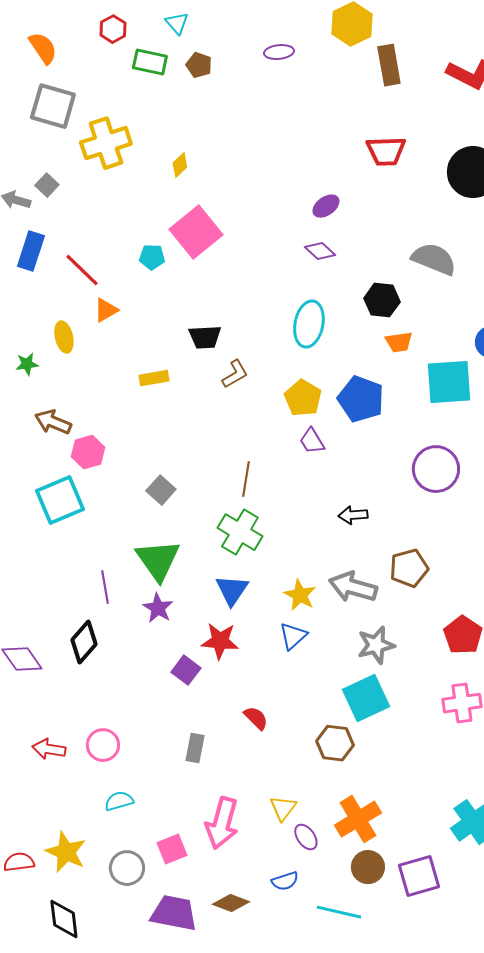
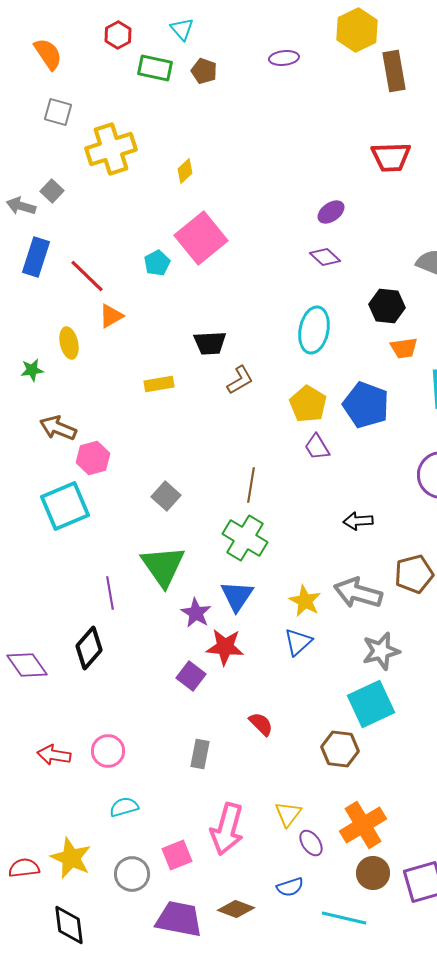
gray square: (53, 106) -> (58, 112), size x0.6
cyan pentagon: (152, 257) -> (157, 263), turned -30
purple star: (158, 608) -> (196, 613), moved

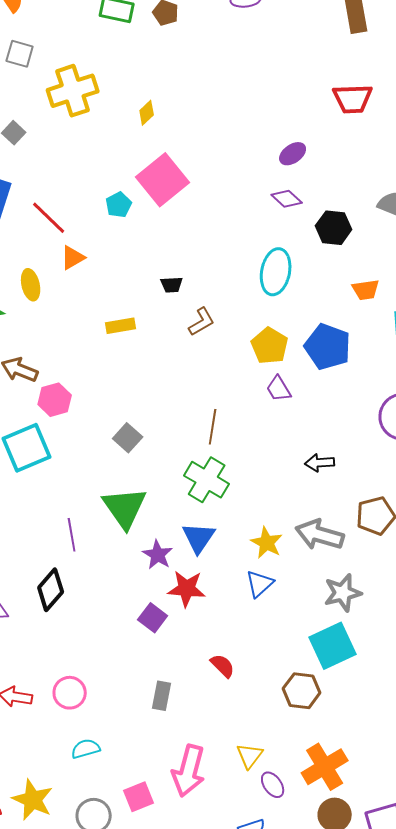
black hexagon: (387, 306) -> (334, 228), moved
black trapezoid: (210, 343) -> (172, 285), size x0.7

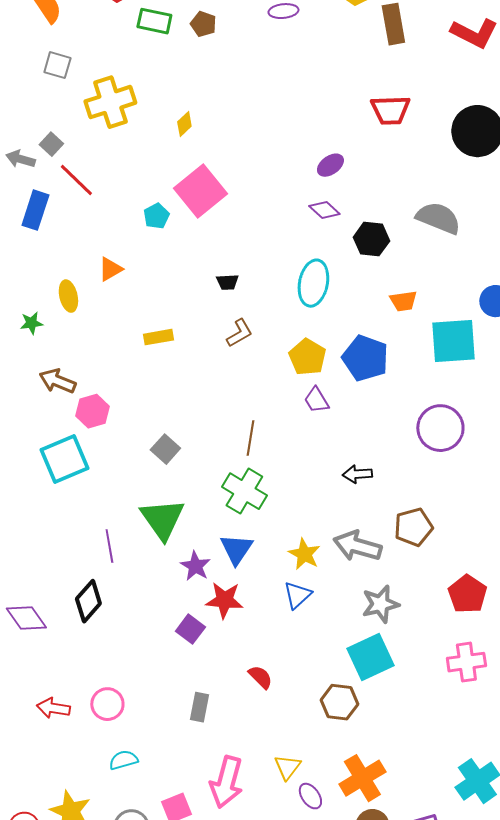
red line: (49, 218) -> (76, 180), moved
black trapezoid: (172, 285) -> (227, 282), moved

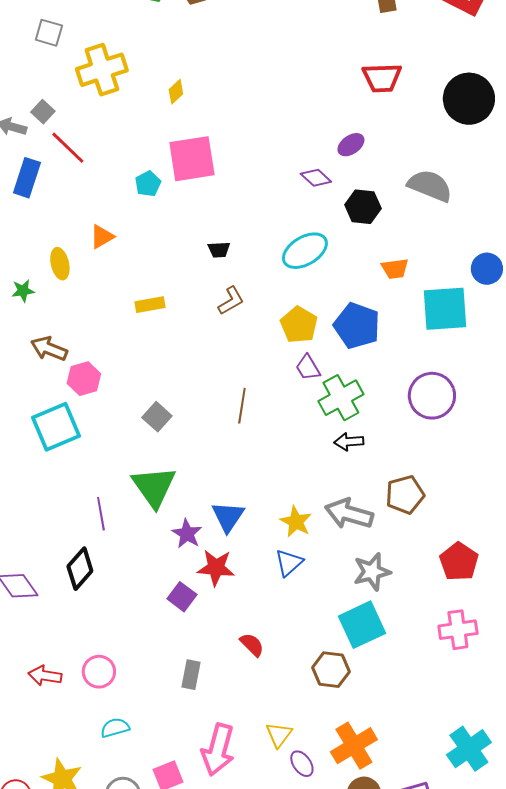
purple ellipse: (330, 165) -> (351, 145), moved
pink square: (200, 191) -> (192, 159), turned 30
cyan ellipse: (313, 283) -> (305, 251), turned 48
green cross: (244, 491) -> (341, 398), moved, turned 30

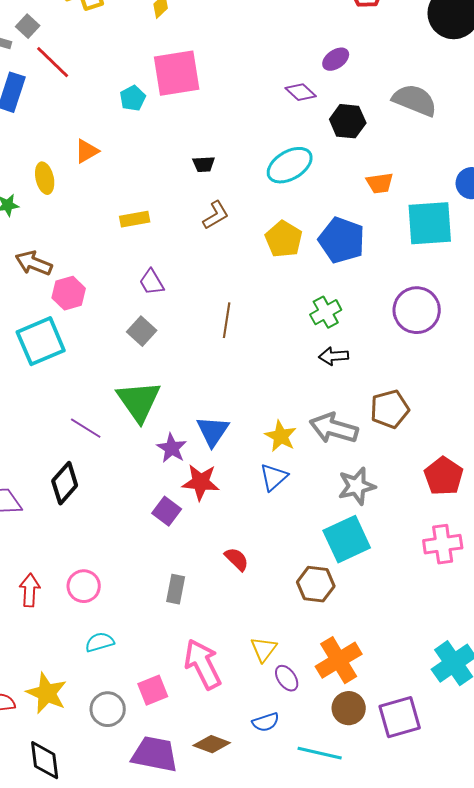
purple trapezoid: (308, 368) -> (152, 282), moved
green cross: (341, 398) -> (326, 312), size x0.7
purple line: (101, 514) -> (86, 428), turned -48
red arrow: (45, 676) -> (30, 590), turned 84
pink arrow: (218, 750) -> (203, 664), turned 138

